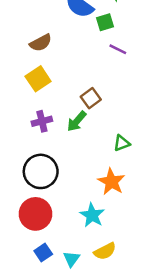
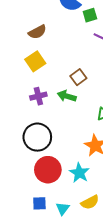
green arrow: (77, 121) -> (67, 96), turned 66
red circle: (35, 214) -> (48, 170), moved
blue square: (43, 252) -> (39, 203), turned 32

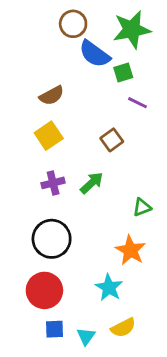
brown square: (78, 77) -> (112, 140), moved
green arrow: (67, 96) -> (92, 183), turned 120
red circle: (48, 170) -> (44, 290), moved

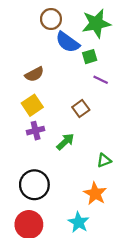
purple cross: (53, 183) -> (36, 131), moved

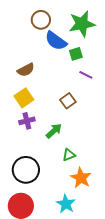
green triangle: (104, 160) -> (69, 155), moved

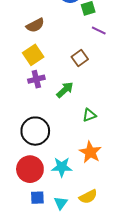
green triangle: (69, 155) -> (89, 115), moved
orange star: (81, 178) -> (90, 152), moved
cyan star: (66, 204) -> (62, 167), moved, turned -30

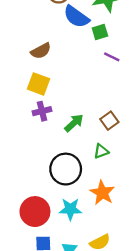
yellow square: (33, 55) -> (38, 84), turned -36
brown square: (80, 58) -> (109, 121), moved
black circle: (35, 131) -> (66, 169), moved

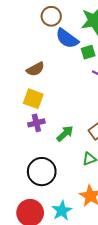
black circle: (66, 169) -> (42, 172), moved
cyan star: (70, 209) -> (62, 211), turned -30

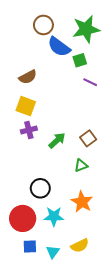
black circle: (42, 172) -> (40, 188), moved, size x0.7
cyan star: (62, 211) -> (54, 216), turned 30

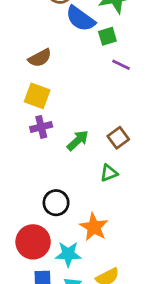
orange star: (82, 202) -> (94, 227), moved
cyan star: (54, 216) -> (68, 254), moved

